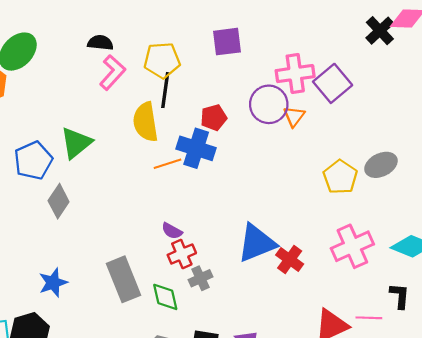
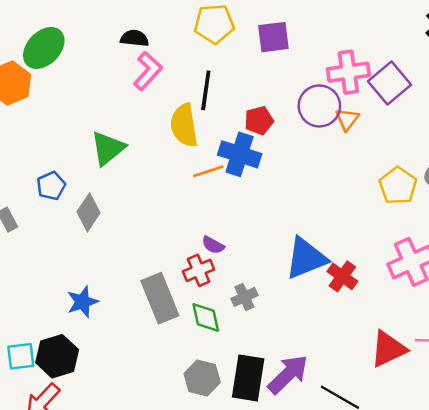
yellow pentagon: (162, 60) -> (214, 24), moved
blue pentagon: (33, 160) -> (51, 186), moved, size x0.7
red cross: (182, 254) -> (199, 270), moved

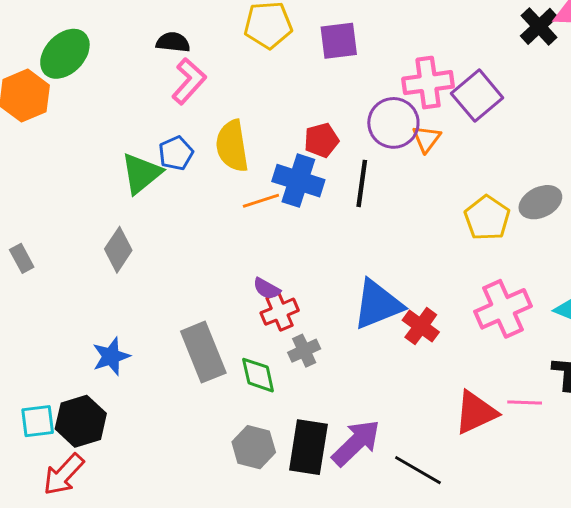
black line: (206, 90) -> (362, 183), moved
blue pentagon: (51, 186) -> (176, 153), moved
red cross: (199, 270) -> (280, 312), moved

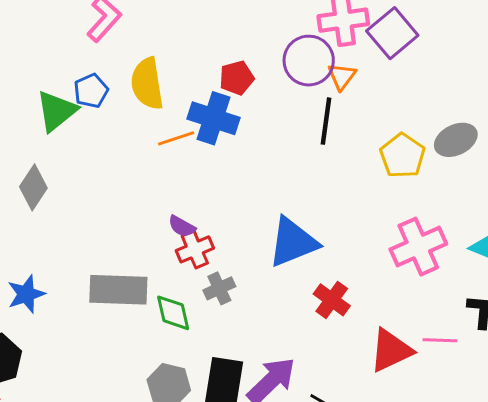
black line: (362, 183) -> (326, 121), moved
red cross: (421, 326) -> (332, 300), moved
gray rectangle: (203, 352) -> (118, 290), turned -66

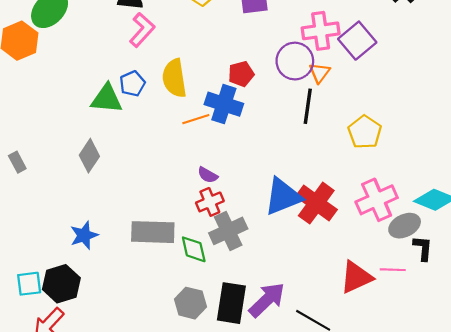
green triangle: (56, 111) -> (107, 99), turned 44
gray ellipse: (456, 140) -> (405, 226), moved
purple semicircle: (182, 226) -> (208, 175), moved
gray cross: (219, 288) -> (228, 231), size x1.6
red cross: (332, 300) -> (316, 203), moved, size x1.5

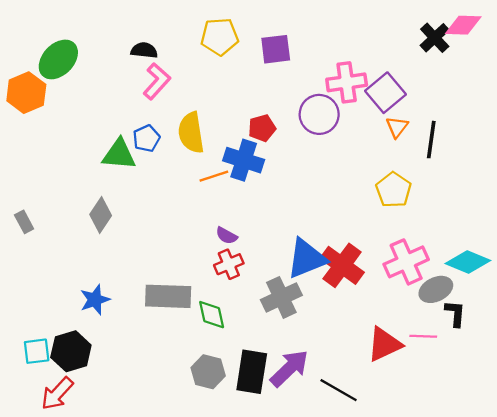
orange triangle: (320, 73) -> (397, 127), moved
black line: (308, 106) -> (431, 140), moved
gray cross: (228, 231) -> (281, 297), moved

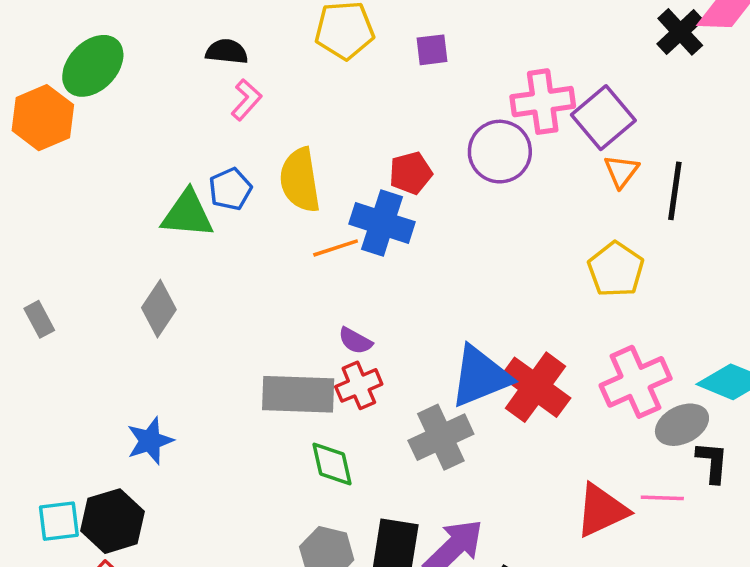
purple square: (276, 49) -> (432, 50), size x0.7
pink L-shape: (157, 81) -> (246, 100), size x0.7
gray rectangle: (168, 296) -> (298, 394), moved

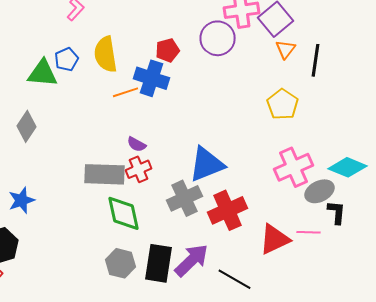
red cross: (536, 387) -> (228, 210), moved, turned 30
green diamond: (332, 464) -> (124, 213), size x1.4

